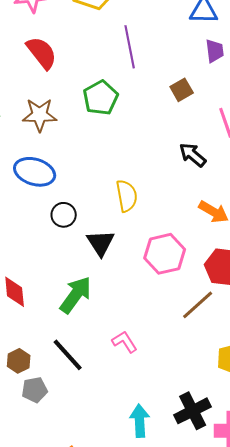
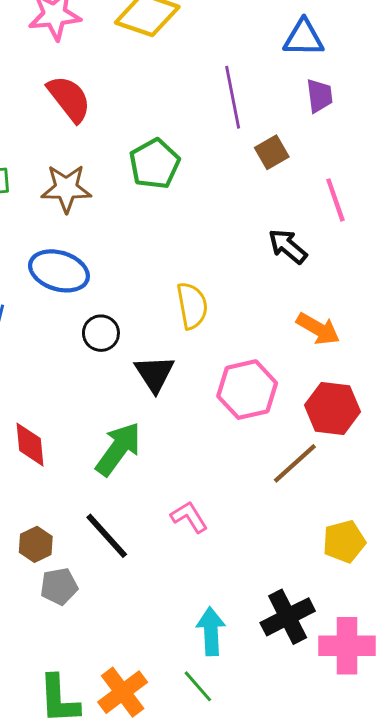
purple line: (130, 47) -> (233, 97), moved

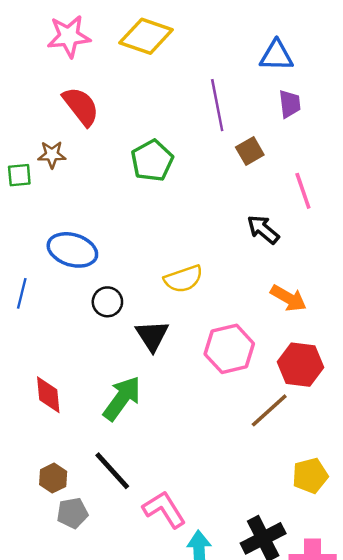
brown star: (66, 188) -> (52, 155), moved, size x0.7
yellow semicircle: (192, 306) -> (183, 279), turned 81
pink L-shape: (189, 517) -> (164, 509), moved, size x1.4

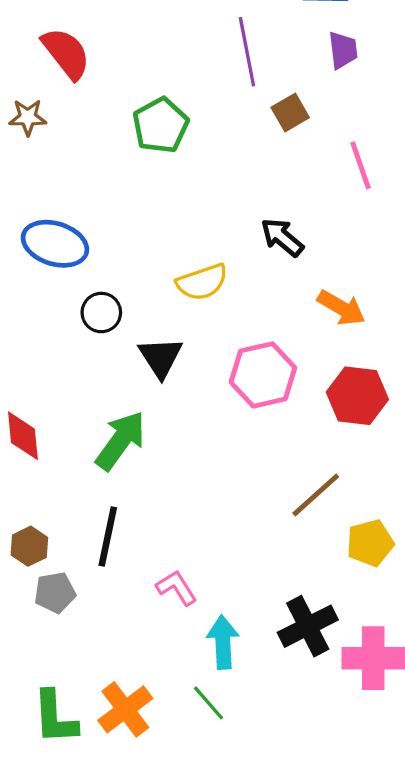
black arrow: (263, 229) -> (282, 237), moved
brown line: (269, 410) -> (316, 495), moved
black line: (112, 471) -> (108, 537), turned 54
pink L-shape: (164, 509) -> (177, 588), size x0.7

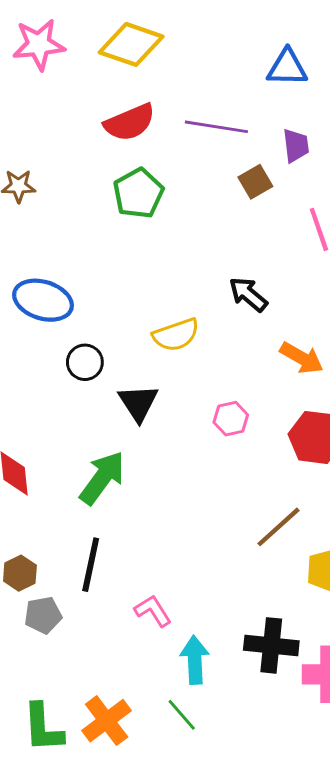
purple trapezoid: (343, 50) -> (296, 146), moved
purple line: (247, 52) -> (216, 127), turned -70
red semicircle: (66, 53) -> (130, 122), moved, turned 105
pink hexagon: (263, 375) -> (231, 419), size x0.6
black cross: (308, 626) -> (271, 645), turned 33

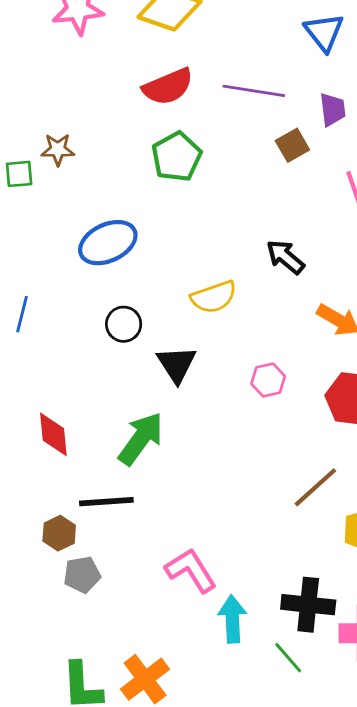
blue triangle: (287, 68) -> (324, 32), turned 51
blue ellipse: (43, 300) -> (108, 243), moved, turned -42
black line: (91, 565) -> (106, 502), moved, turned 74
pink L-shape: (153, 611) -> (191, 570), size x1.4
green line: (182, 715) -> (288, 658), moved

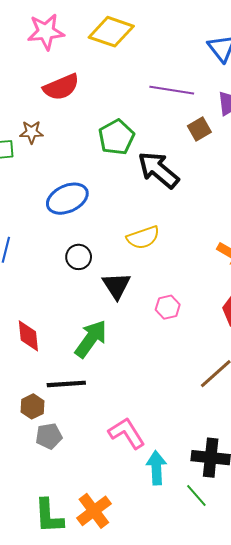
red semicircle: (168, 87) -> (61, 87), moved
black arrow: (285, 257) -> (158, 170), moved, size x1.5
pink hexagon: (268, 380) -> (168, 307), moved

